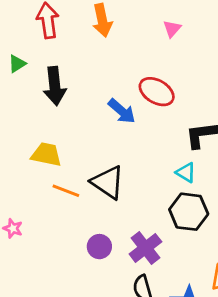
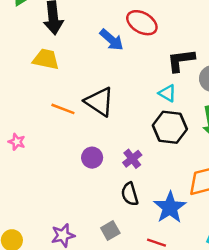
yellow trapezoid: (46, 154) -> (46, 59), moved
purple cross: (145, 248) -> (132, 159), size x0.7

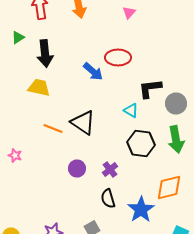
red ellipse: (142, 23) -> (118, 58), turned -30
cyan triangle: (167, 93) -> (131, 110), moved

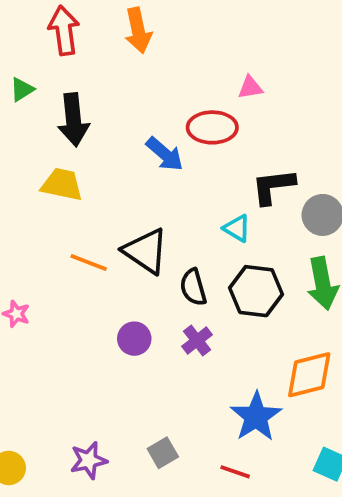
pink triangle: (129, 12) -> (250, 88), moved, turned 40
black semicircle: (108, 198) -> (193, 287), moved

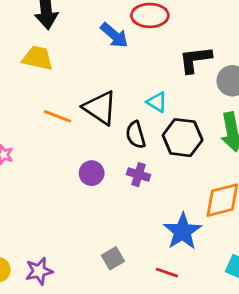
cyan triangle: (237, 228) -> (157, 102), moved
purple cross: (197, 341) -> (138, 175), turned -35
purple star: (89, 460) -> (39, 271), moved

